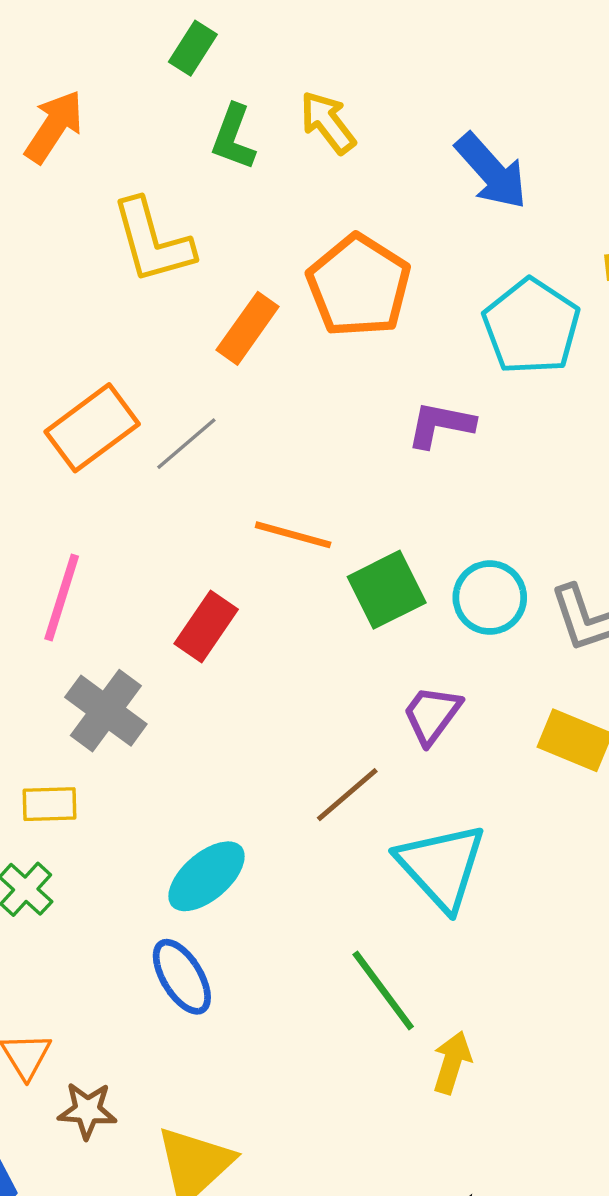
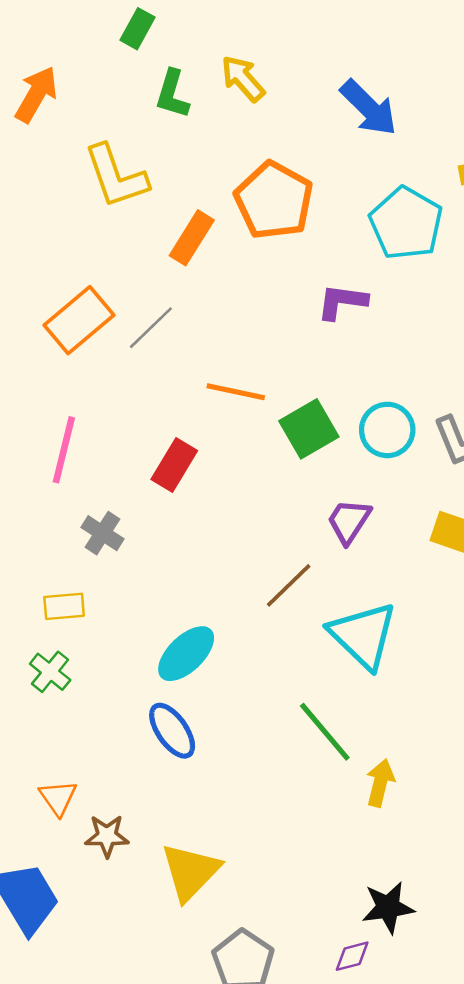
gray cross: (106, 711) -> (102, 533), size x0.7

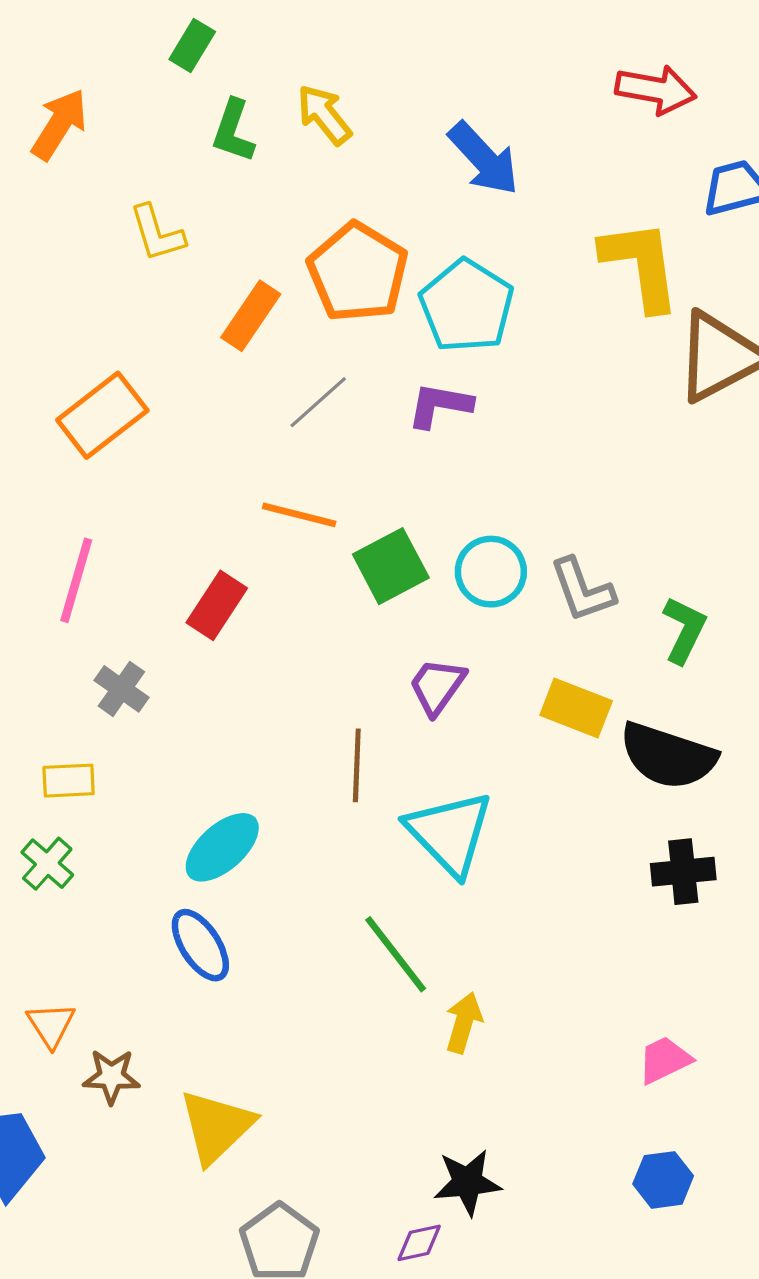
yellow L-shape: (116, 176) -> (157, 233), size x0.7
cyan pentagon: (406, 223) -> (467, 306), moved
gray line: (151, 328) -> (318, 402), moved
brown line: (289, 585) -> (357, 765), turned -46

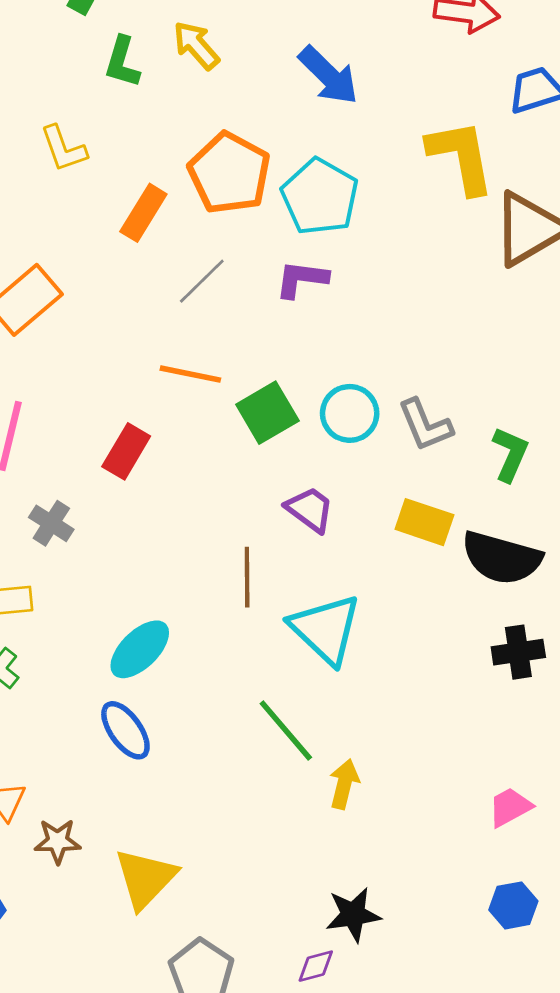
purple trapezoid: (437, 686) -> (310, 509), turned 94

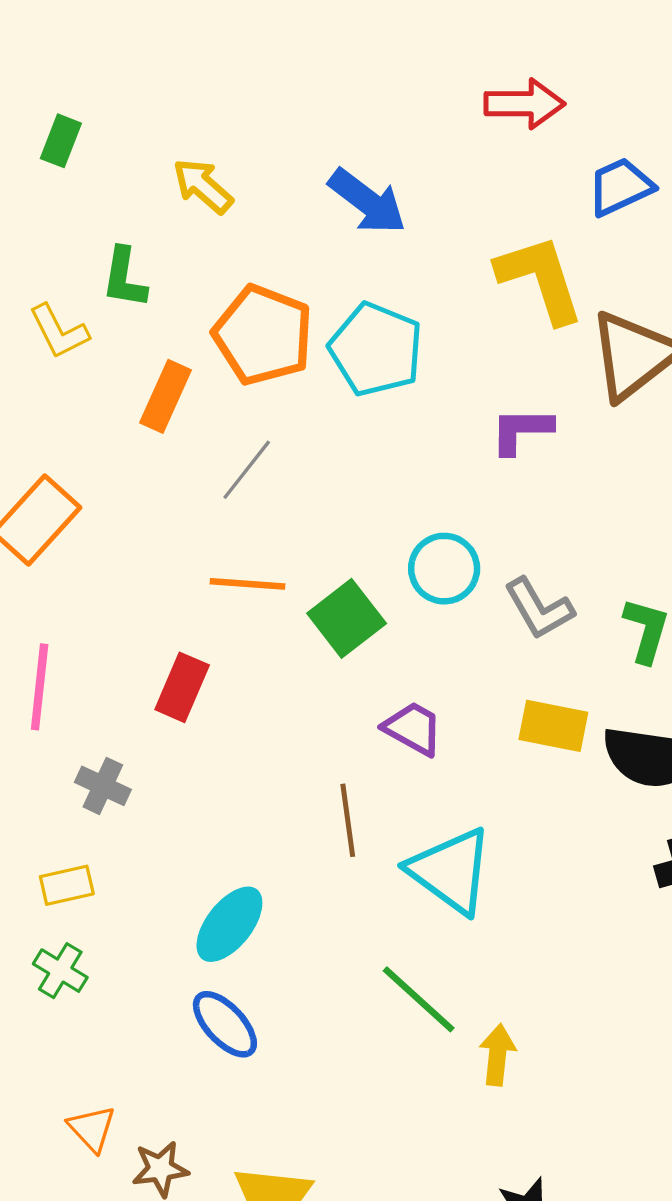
green L-shape: (122, 62) -> (124, 278), moved
purple L-shape: (302, 279) -> (521, 430), moved
cyan circle: (350, 413) -> (444, 569), moved

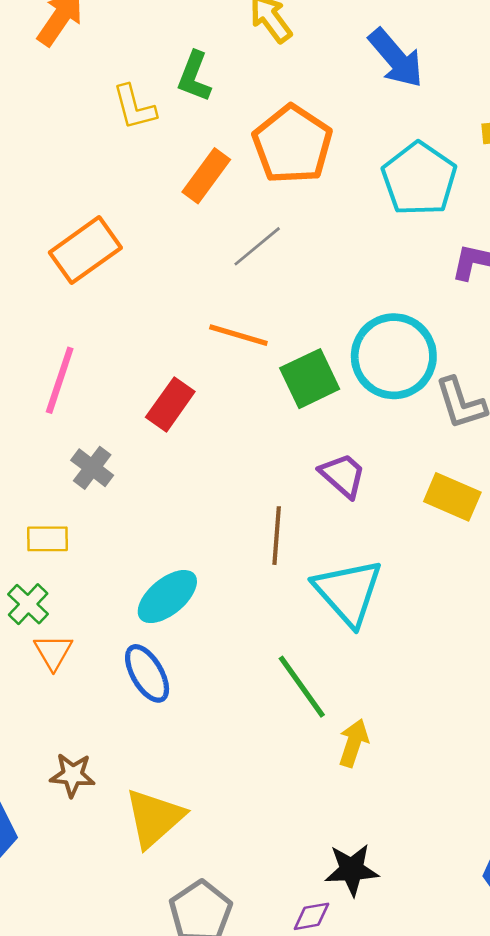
cyan pentagon: (376, 349) -> (419, 179), moved
cyan circle: (444, 569) -> (394, 356), size x1.5
orange triangle: (92, 1129) -> (53, 652), moved

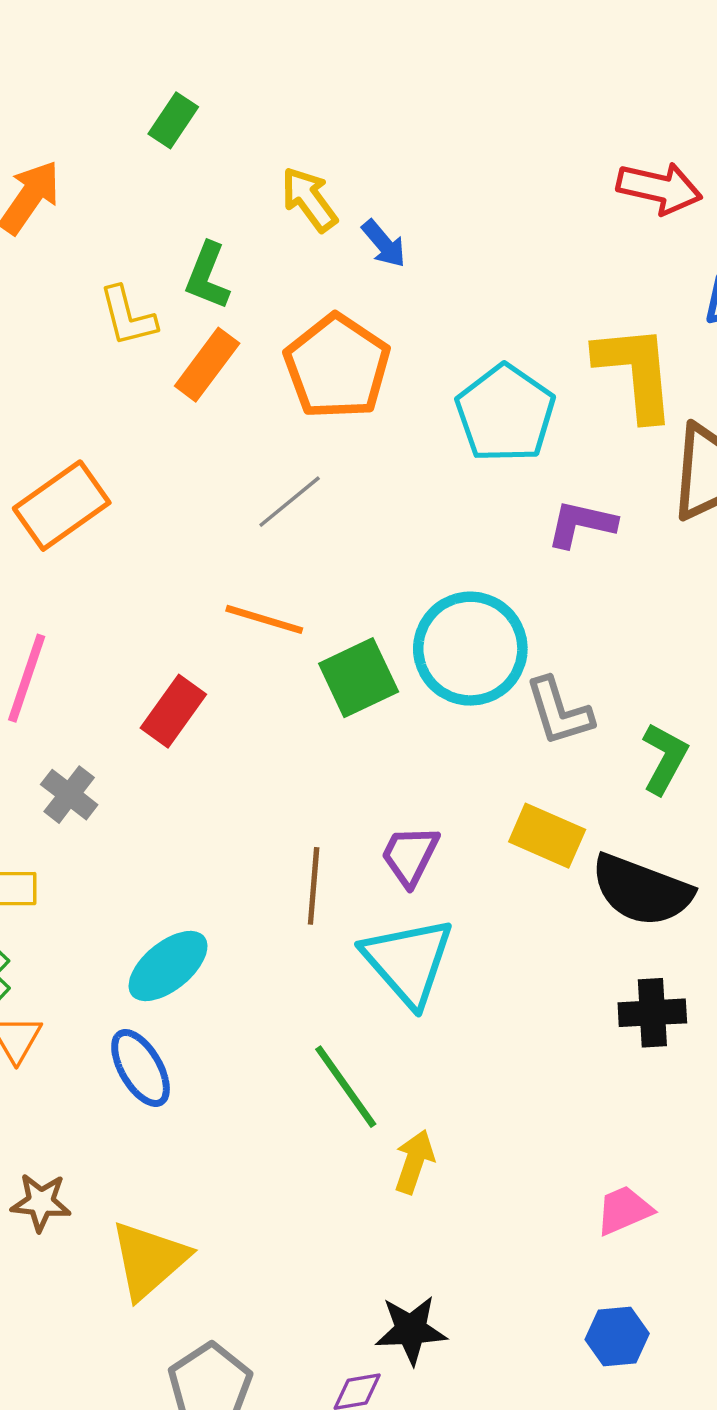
blue arrow: (396, 58) -> (384, 244), moved, size x0.6
orange rectangle: (206, 176) -> (207, 365), moved
purple trapezoid: (343, 475) -> (410, 856), moved, turned -105

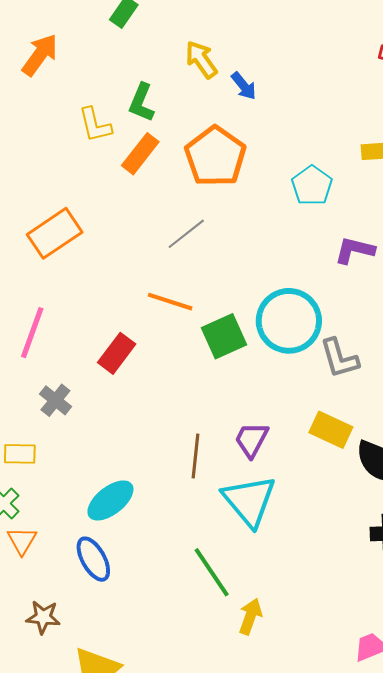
cyan pentagon: (505, 413) -> (312, 186), size x0.7
brown star: (41, 1202) -> (43, 617), moved

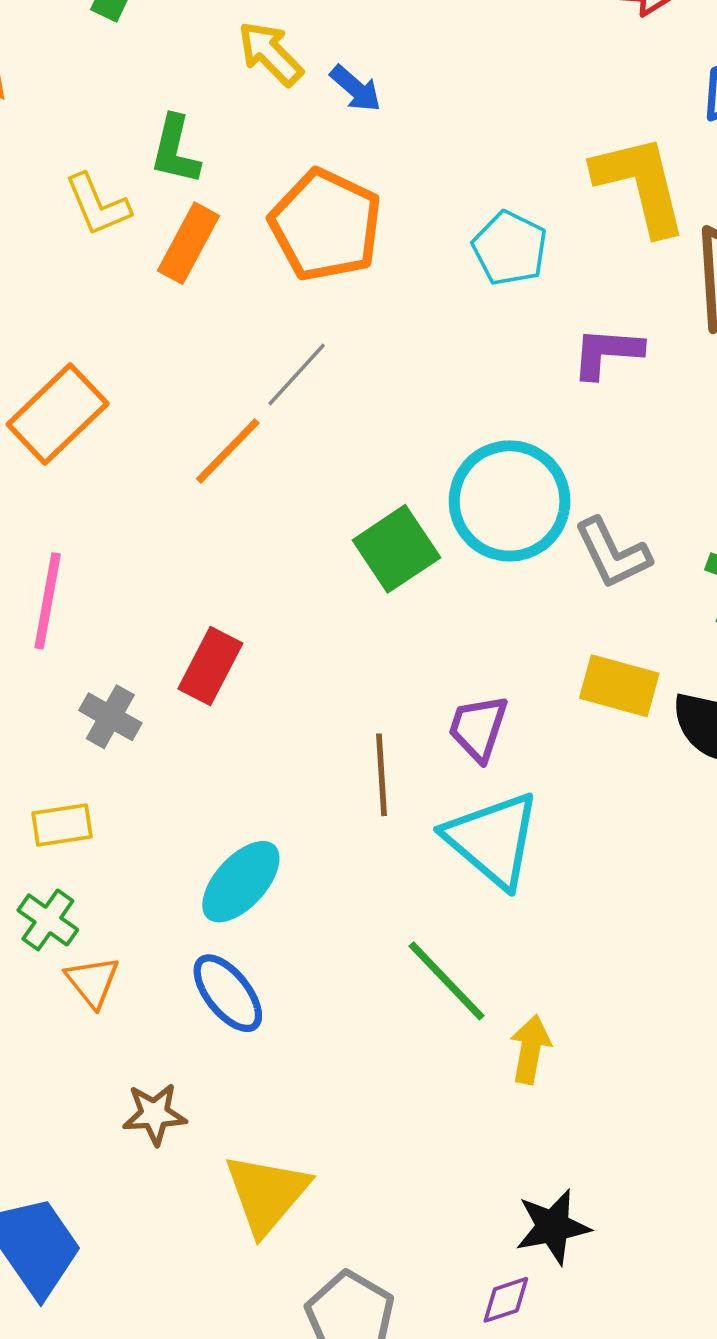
orange line: (170, 302) -> (228, 451), moved, turned -54
red rectangle: (117, 353) -> (210, 666), moved

